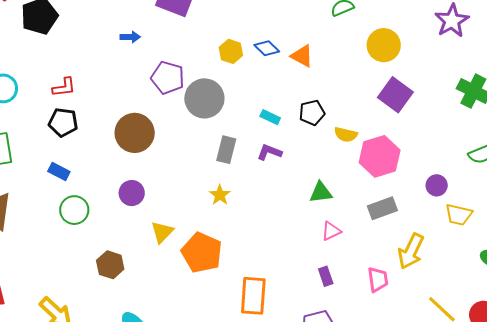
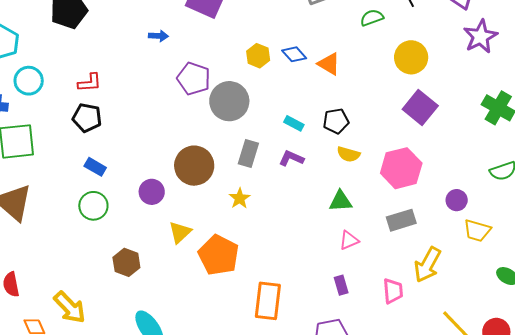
brown circle: (135, 133) -> (194, 166), moved
yellow semicircle: (346, 135) -> (348, 154), moved
blue rectangle: (59, 172) -> (95, 167), moved

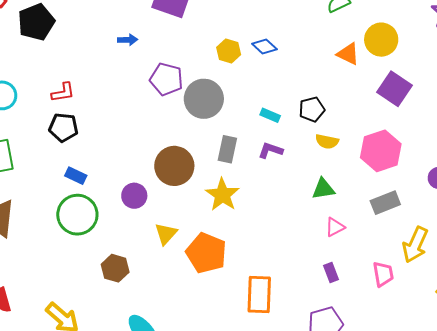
orange triangle: (329, 64) -> (348, 54), moved
yellow star: (240, 198) -> (222, 195), size x1.6
green circle: (93, 206) -> (77, 215), size x1.4

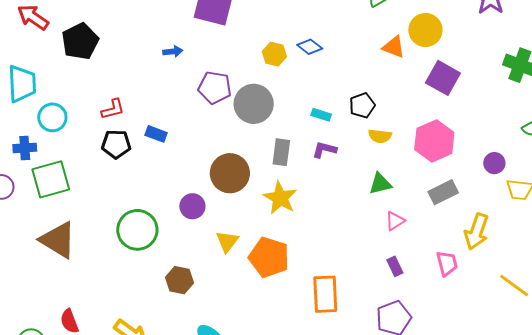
blue rectangle: (76, 176) -> (156, 134), moved

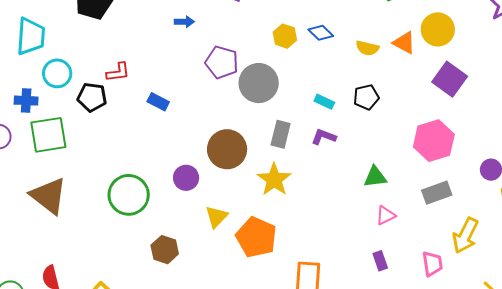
yellow semicircle: (380, 136) -> (367, 48), moved
black pentagon: (116, 144) -> (92, 97), moved

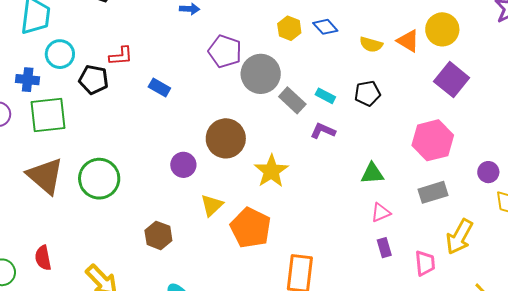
gray rectangle: (281, 134) -> (292, 100), moved, turned -64
green circle: (129, 195) -> (99, 179), moved
purple rectangle: (380, 261) -> (384, 248), moved

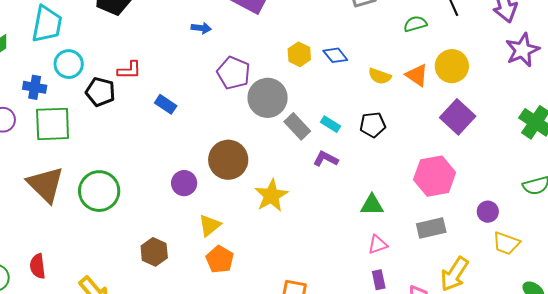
orange pentagon: (251, 228) -> (220, 259), moved, size x0.7

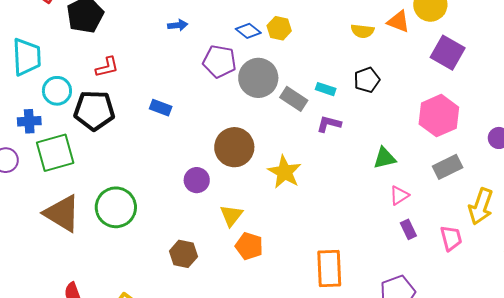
blue diamond: (335, 55) -> (248, 31), moved
red L-shape: (129, 70) -> (107, 67), moved
black pentagon: (100, 92) -> (94, 110), size x1.4

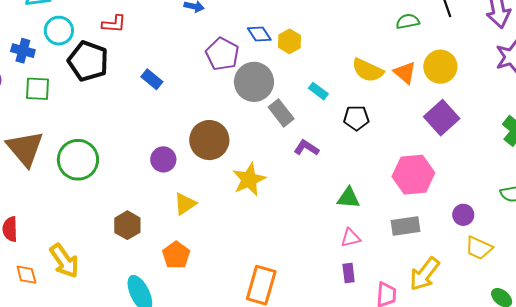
yellow semicircle: (363, 31) -> (368, 70), size x1.4
cyan rectangle: (326, 89) -> (318, 91), moved
green square: (55, 153) -> (38, 89), size x0.7
orange pentagon: (249, 246) -> (176, 255), moved

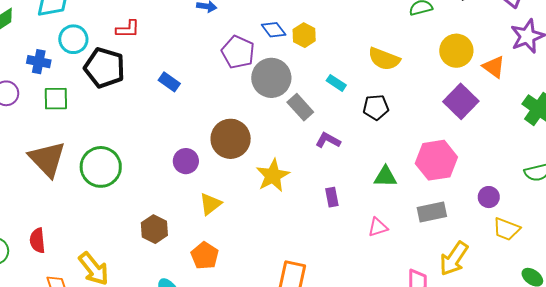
orange triangle: (405, 73) -> (494, 67), moved
green triangle: (348, 198) -> (385, 177), moved
purple rectangle: (349, 273) -> (332, 197), moved

